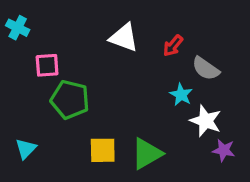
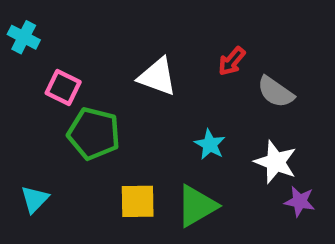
white triangle: (124, 37) -> (157, 77), moved
pink square: (47, 65) -> (63, 88), turned 30
cyan star: (181, 95) -> (210, 144), moved

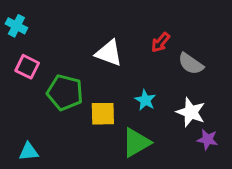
pink square: (63, 88) -> (27, 67), moved
cyan triangle: (35, 199) -> (29, 152), moved, turned 40
yellow square: (138, 201) -> (103, 114), moved

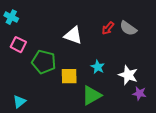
gray semicircle: (191, 64) -> (128, 28), moved
cyan triangle: (29, 152) -> (19, 102), turned -32

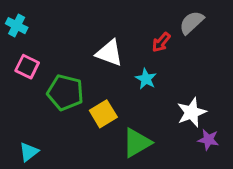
gray semicircle: (128, 28) -> (192, 23), moved, turned 102
cyan star: (98, 67) -> (146, 79), moved
white star: (128, 75) -> (192, 112), turned 30
yellow square: (69, 76) -> (103, 114), turned -30

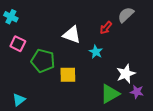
yellow square: (103, 114) -> (68, 75), turned 30
green triangle: (137, 143) -> (110, 94), moved

